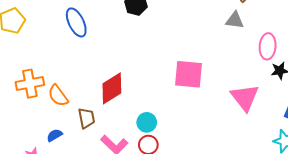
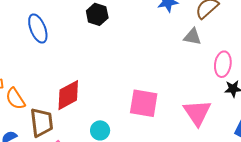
pink square: (188, 74) -> (144, 103), moved
brown trapezoid: (86, 118) -> (42, 122), size x1.4

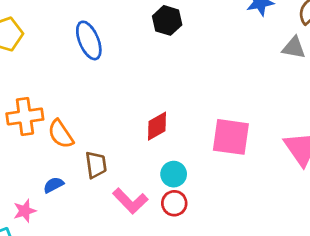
red diamond: (68, 95) -> (157, 126), moved, size x0.7
brown trapezoid: (42, 122) -> (96, 165), size x0.7

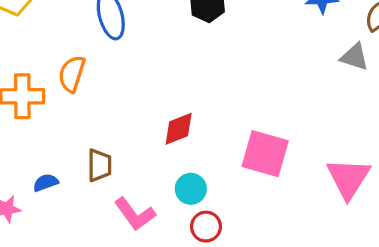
orange semicircle: (61, 134) -> (72, 74), moved, turned 44
red circle: (174, 203) -> (206, 227), moved

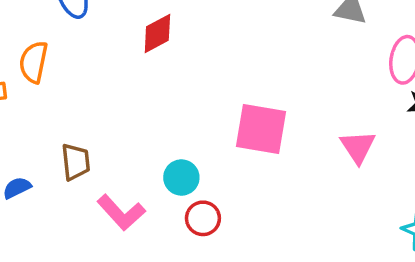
red diamond: (179, 129) -> (157, 34), moved
pink triangle: (348, 178) -> (358, 147), size x0.7

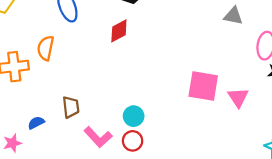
pink square: (261, 129) -> (203, 86), moved
red circle: (203, 218) -> (133, 141), moved

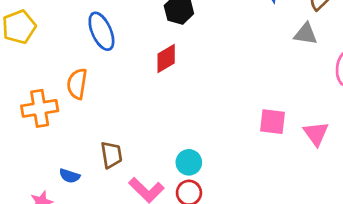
pink square: (203, 86) -> (273, 122), size x0.7
blue semicircle: (36, 123) -> (70, 176), turned -133

